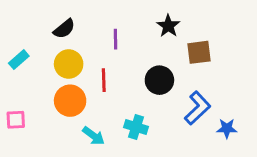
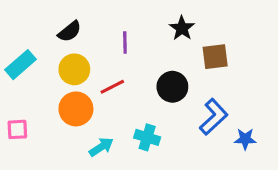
cyan rectangle: (19, 60) -> (21, 65), size x1.4
red line: (104, 80) -> (112, 87), turned 65
cyan arrow: (94, 136) -> (101, 147), turned -70

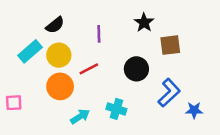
cyan rectangle: (21, 65) -> (30, 51), moved

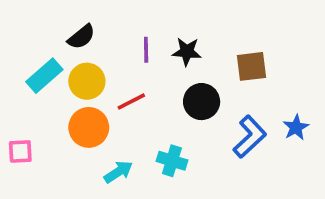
black star: (144, 23) -> (187, 52), moved, turned -30
blue star: (194, 110) -> (296, 127), moved, turned -30

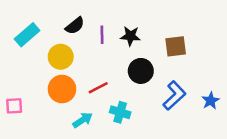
black semicircle: (81, 37) -> (75, 26), moved
cyan rectangle: (44, 76) -> (27, 35), moved
red line: (131, 102) -> (98, 88), moved
blue star: (296, 127) -> (211, 101), moved

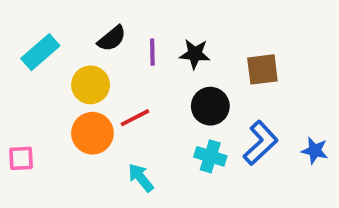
red line: (98, 88) -> (135, 118), moved
blue star: (211, 101) -> (315, 151), turned -30
cyan cross: (120, 112) -> (210, 156), moved
cyan arrow: (83, 120) -> (141, 178), moved, turned -96

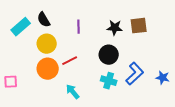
black semicircle: (112, 39) -> (44, 20), moved, turned 98
black star: (195, 54) -> (115, 28), moved
brown square: (262, 69) -> (139, 26), moved

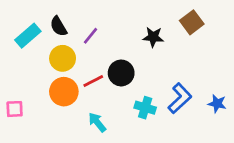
brown square: (139, 26) -> (192, 22), moved, turned -30
purple line: (79, 27) -> (91, 36), moved, turned 40
black circle: (109, 55) -> (121, 73), moved

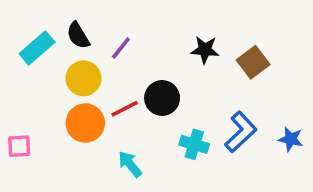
brown square: (192, 22) -> (253, 62), moved

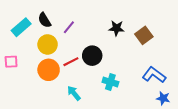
blue L-shape: (241, 132) -> (154, 75), moved, turned -100
blue star: (291, 139) -> (163, 98), moved
pink square: (19, 146) -> (11, 62), moved

